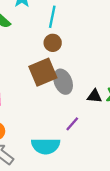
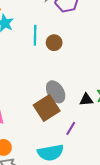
brown circle: (53, 43) -> (54, 43), moved
brown square: (43, 72) -> (47, 108), moved

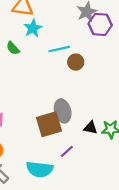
cyan line: (35, 35) -> (59, 49), turned 60

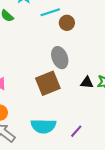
gray ellipse: (63, 111) -> (60, 58), moved
purple line: (67, 151) -> (76, 131), moved

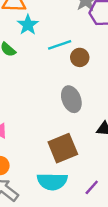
brown square: (48, 83) -> (63, 148), moved

